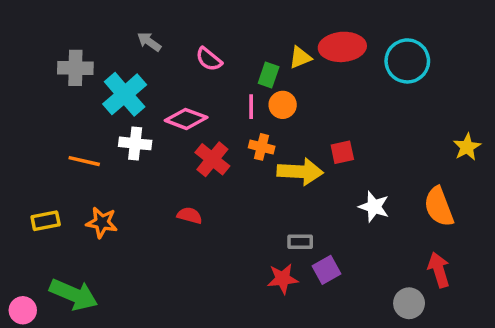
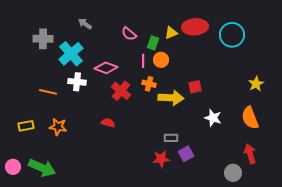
pink semicircle: (209, 59) -> (129, 34), moved
yellow star: (467, 147) -> (256, 84), moved
pink circle: (23, 310) -> (13, 167), moved

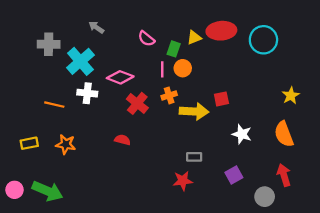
orange cross: (149, 84) -> (169, 95), turned -32
purple square: (186, 154) -> (234, 175), moved

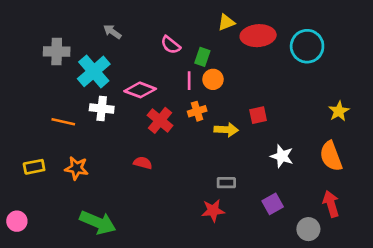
yellow triangle: (194, 38) -> (226, 22), moved
yellow arrow: (194, 111) -> (226, 130), size x0.7
green arrow: (47, 191) -> (98, 222), moved

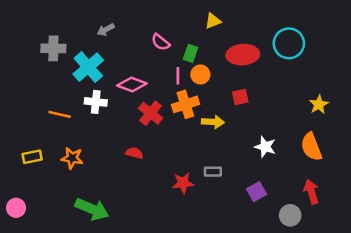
gray arrow: (112, 32) -> (106, 30), turned -63
red ellipse: (258, 36) -> (243, 55), moved
orange cross: (197, 111) -> (185, 104), size x1.5
red square: (258, 115) -> (240, 97), moved
red star: (213, 211) -> (183, 183), moved

